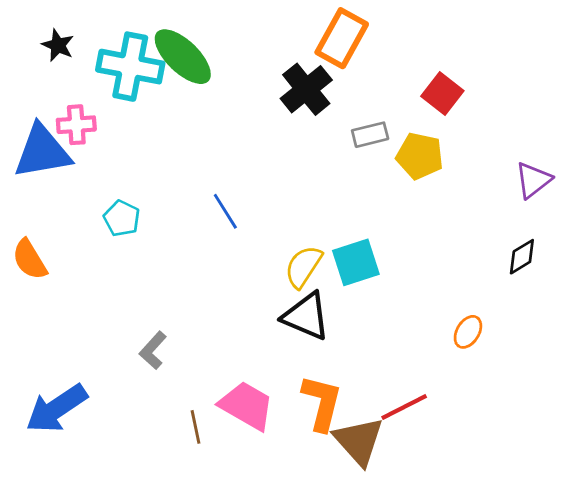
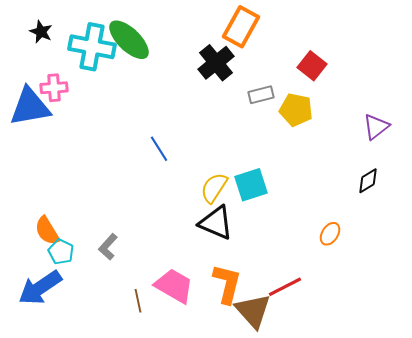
cyan pentagon: (122, 218) -> (61, 252), moved
orange semicircle: (30, 260) -> (47, 231), moved

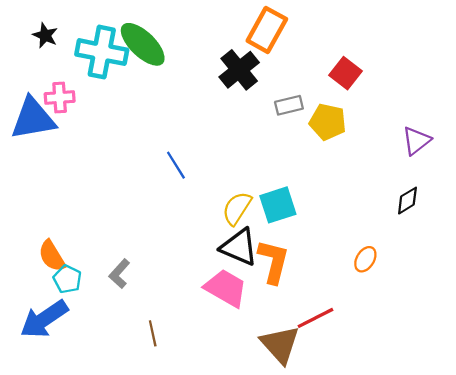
orange L-shape: (227, 284) -> (273, 261), moved
pink trapezoid: (174, 286) -> (226, 288), moved

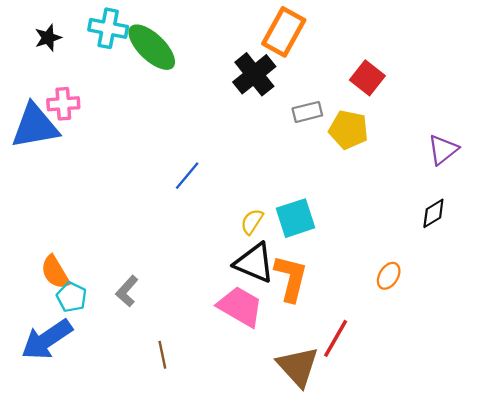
black star: (45, 35) -> (48, 38), turned 30
cyan cross: (102, 52) -> (108, 28), moved, size x0.7
blue line: (176, 165) -> (187, 176), turned 72
yellow semicircle: (237, 208) -> (252, 222), size x0.7
red line: (316, 318) -> (336, 338), turned -33

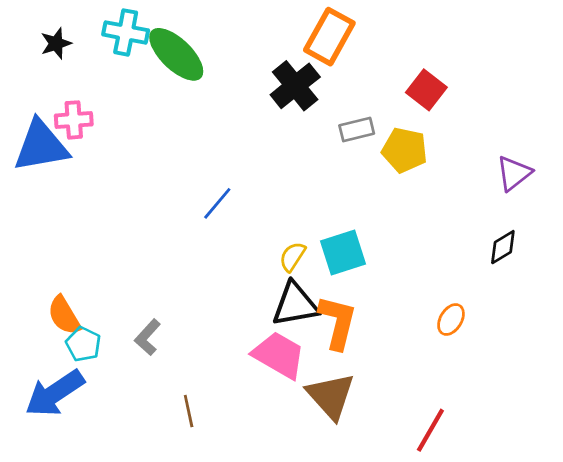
black triangle: (254, 263) -> (295, 304), turned -33
red line: (336, 338) -> (430, 430), moved
brown triangle: (298, 367) -> (331, 396), moved

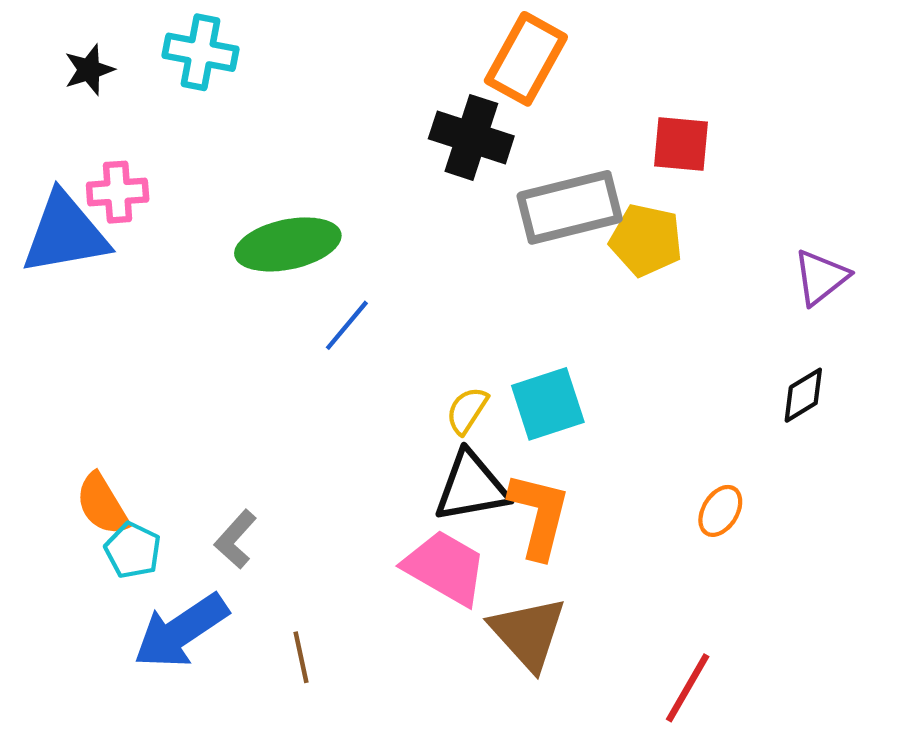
green ellipse: (176, 54) -> (288, 244), moved, turned -56
black cross: (295, 86) -> (471, 137), turned -33
red square: (426, 90) -> (681, 144), turned -33
gray rectangle: (357, 130) -> (570, 207), size x1.8
blue arrow: (55, 393) -> (181, 631), moved

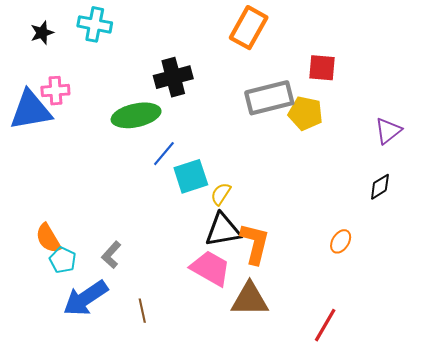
black cross: (471, 137) -> (173, 77), moved, turned -33
cyan square: (548, 404) -> (191, 176), moved
brown triangle: (528, 633) -> (250, 299), turned -48

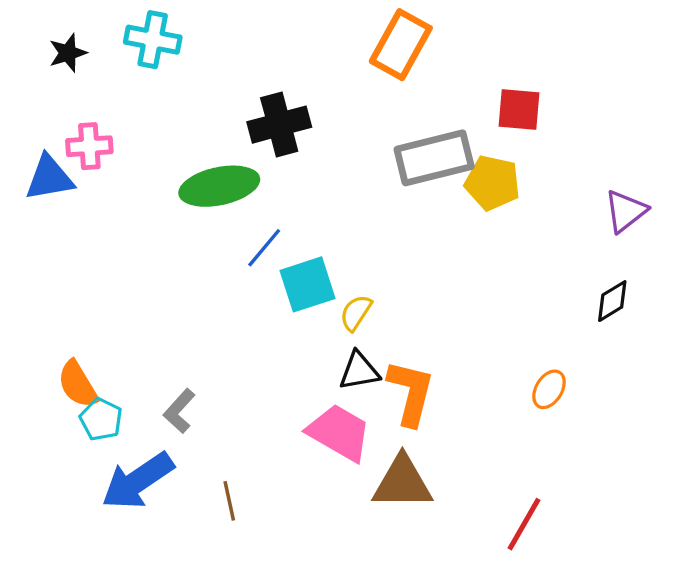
blue triangle: (31, 110) -> (49, 178), size x0.7
black triangle: (223, 230) -> (359, 371), size x0.7

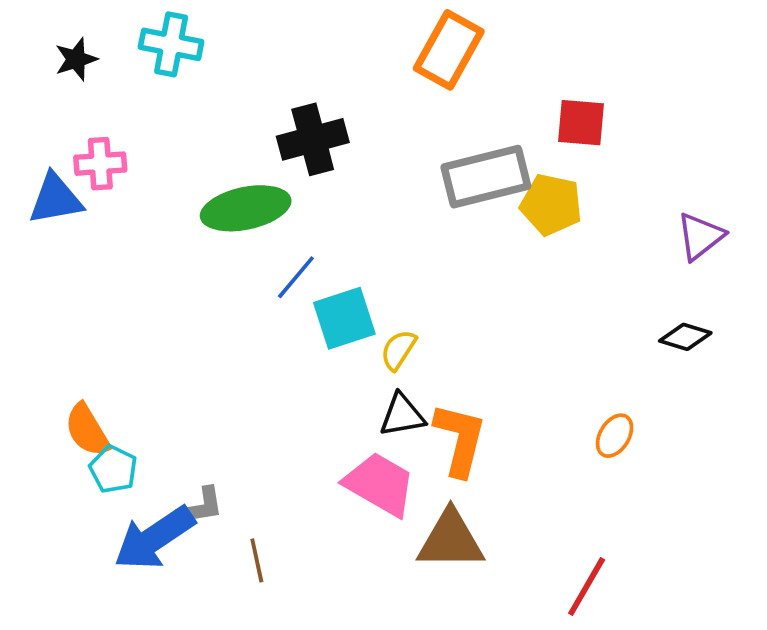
black diamond: (612, 301) -> (685, 337), turned 48
gray L-shape: (179, 411) -> (201, 506), moved, turned -141

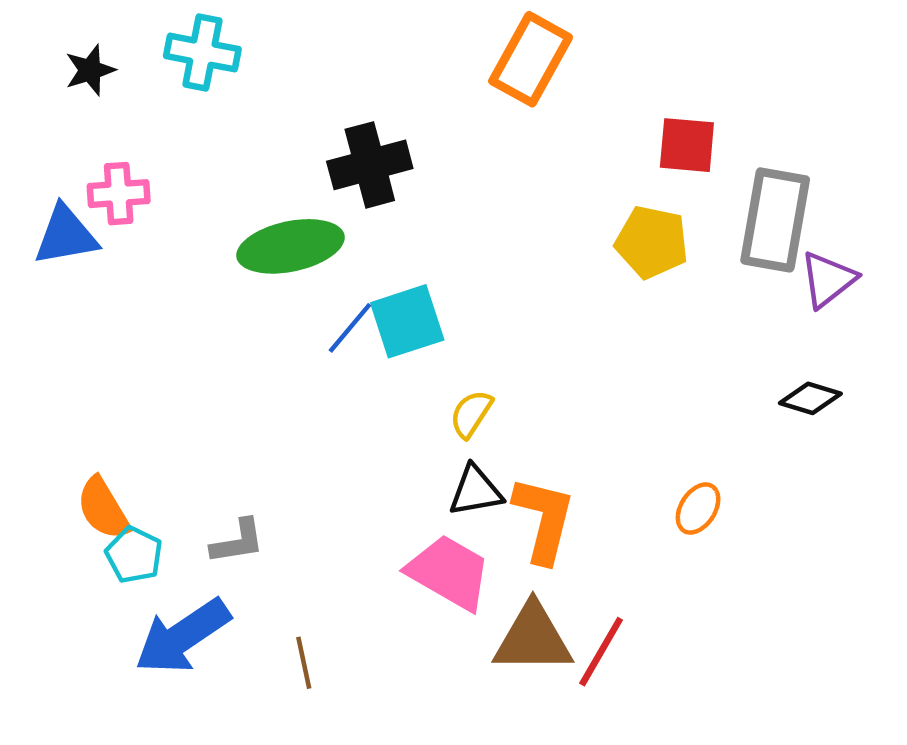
gray rectangle: (486, 177) -> (775, 220), moved, turned -66
cyan square: (344, 318) -> (407, 321), moved
orange ellipse: (615, 436) -> (698, 509), moved
gray L-shape: (201, 506) -> (238, 542), moved
red line: (587, 587) -> (601, 652), moved

